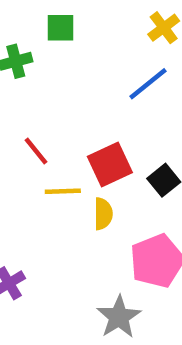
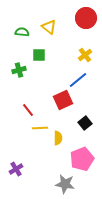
red square: (110, 164) -> (63, 100), moved
gray star: (119, 317) -> (65, 184), turned -30

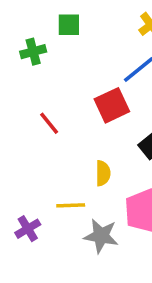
yellow line: (40, 128) -> (71, 205), moved
gray star: (65, 184) -> (101, 236), moved

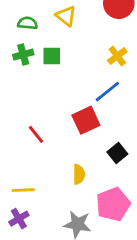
green cross: (33, 52) -> (23, 55), moved
yellow line: (71, 205) -> (23, 190), moved

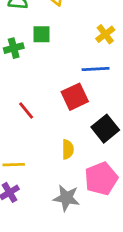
green cross: (23, 55) -> (14, 48), moved
blue line: (107, 92) -> (96, 69), turned 36
black square: (117, 153) -> (105, 129), size x1.4

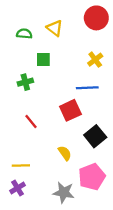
green cross: (14, 48) -> (25, 82), moved
yellow semicircle: (68, 149) -> (65, 153), turned -35

